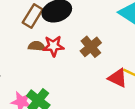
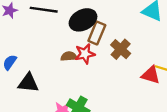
brown rectangle: (33, 16) -> (97, 33), moved

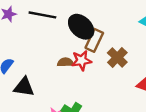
black ellipse: (83, 20) -> (81, 27), turned 68

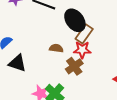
brown cross: (117, 58) -> (74, 66), moved
red star: (82, 60) -> (82, 50), moved

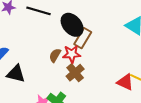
brown semicircle: (56, 48) -> (55, 55), turned -64
red star: (82, 50) -> (72, 54), moved

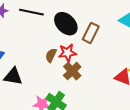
brown rectangle: (83, 38) -> (91, 33), moved

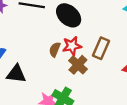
brown rectangle: (91, 33) -> (101, 48), moved

